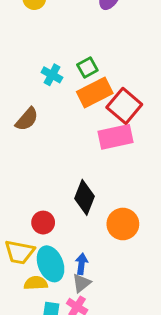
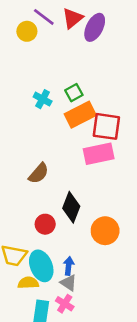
red square: (124, 106) -> (106, 126), turned -32
brown semicircle: (27, 119) -> (39, 173), moved
red circle: (43, 223) -> (45, 224), moved
gray triangle: (82, 283) -> (69, 283), turned -48

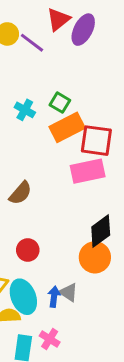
purple line: (44, 17) -> (32, 43), moved
green square: (74, 93) -> (60, 103), turned -30
black diamond: (71, 207) -> (101, 231), moved, turned 32
gray triangle: (69, 283) -> (69, 292), moved

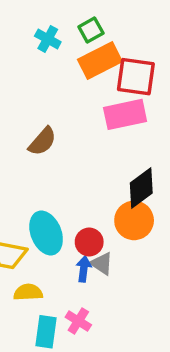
green square: (60, 103) -> (91, 30), turned 30
red circle: (28, 250) -> (89, 242), moved
cyan ellipse: (23, 297) -> (46, 233), moved

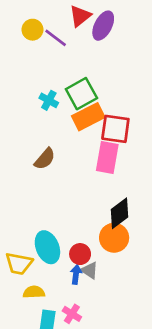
green square: (91, 30) -> (81, 94), size x1.6
pink rectangle: (125, 114) -> (107, 157), turned -68
brown semicircle: (42, 141) -> (45, 159), moved

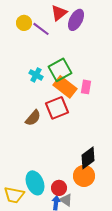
orange rectangle: (88, 117) -> (65, 87), turned 65
red square: (115, 129) -> (57, 108), moved, turned -30
pink rectangle: (107, 157) -> (86, 87), moved, size x0.6

